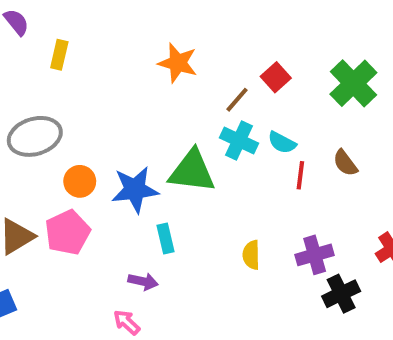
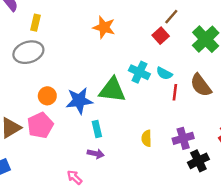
brown line: (237, 100) -> (171, 17), moved
gray ellipse: (35, 136) -> (28, 52), moved
brown semicircle: (345, 163) -> (201, 85), size x1.5
purple arrow: (143, 281) -> (96, 154), moved

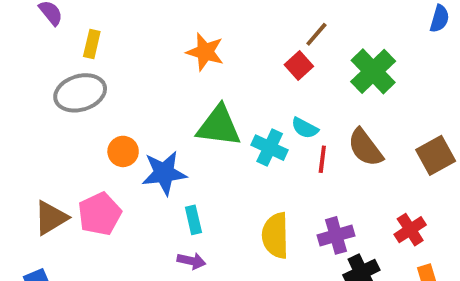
cyan cross: (139, 72) -> (270, 148), moved
green triangle: (112, 90) -> (219, 126), moved
orange circle: (47, 96) -> (123, 151), moved
yellow semicircle: (147, 138) -> (275, 235), size x1.6

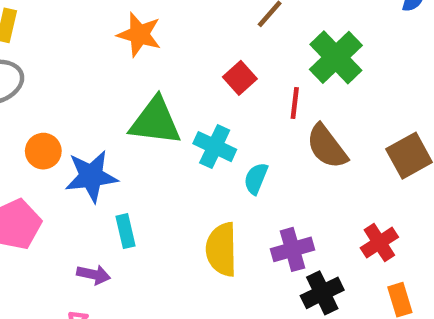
red square: (299, 66) -> (240, 78), moved
cyan semicircle: (305, 128) -> (256, 179), moved, turned 84
red line: (322, 159) -> (295, 103), moved
purple arrow: (191, 261) -> (94, 275), moved

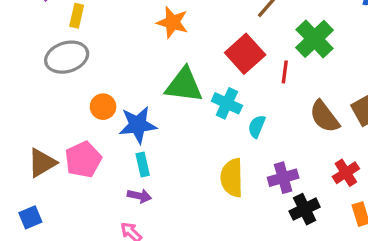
red square: (240, 78) -> (245, 54), size x1.6
brown semicircle: (327, 147) -> (324, 117), moved
cyan rectangle: (126, 231) -> (143, 164), moved

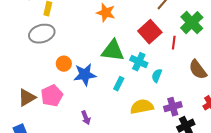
cyan rectangle: (143, 164) -> (119, 84), moved, turned 40
yellow semicircle: (232, 178) -> (142, 107), turned 80
purple arrow: (139, 196) -> (86, 118), turned 56

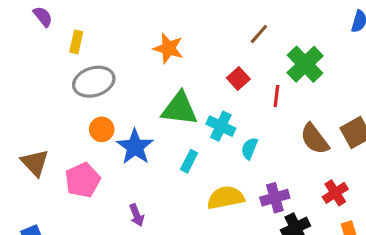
red square: (150, 32) -> (238, 79), size x0.6
gray ellipse: (42, 34) -> (94, 82), moved
blue star: (85, 75) -> (135, 147), turned -30
brown triangle: (27, 98) -> (35, 163), moved, turned -42

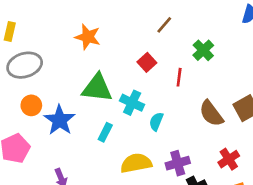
green cross: (305, 64) -> (203, 50), size x0.7

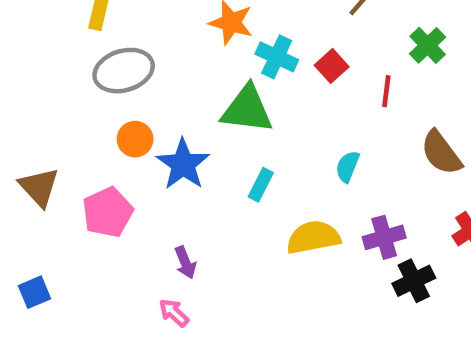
cyan cross: (132, 103) -> (277, 57), moved

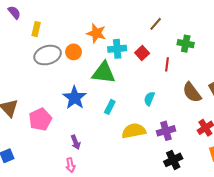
green cross: (428, 45) -> (186, 44), turned -35
cyan cross: (277, 57) -> (117, 49), turned -30
orange circle: (135, 139) -> (74, 52), moved
black cross: (414, 281) -> (173, 160), moved
pink arrow: (174, 313) -> (70, 165), turned -144

